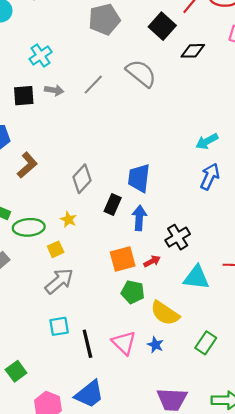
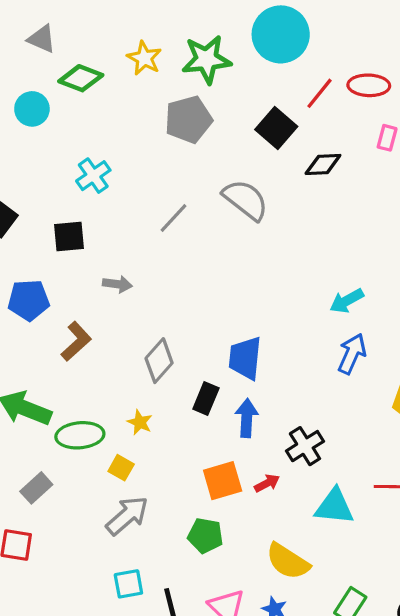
gray arrow: (54, 90) -> (117, 284), moved
yellow square: (56, 249) -> (121, 468), turned -35
green pentagon: (133, 292) -> (205, 536), moved

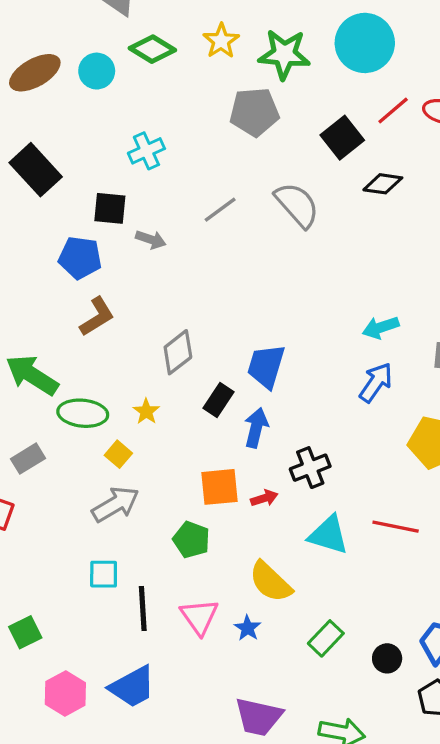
gray arrow: (117, 284) -> (151, 240), moved
blue pentagon: (29, 300) -> (80, 258), moved

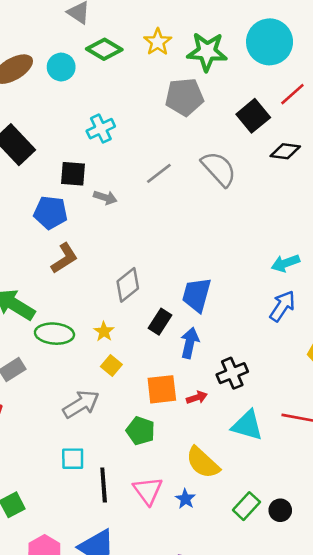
yellow square: (118, 454) -> (111, 365), moved
black circle: (387, 658) -> (280, 510), moved

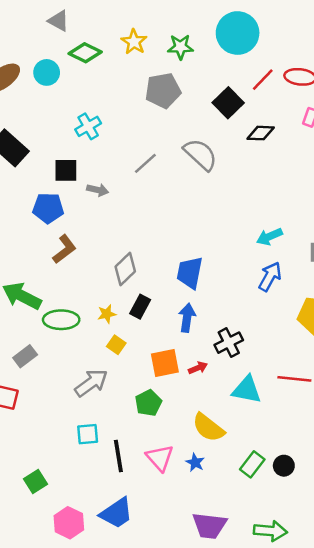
green star: (207, 52) -> (180, 47), size x0.7
black rectangle: (160, 322) -> (140, 307), moved
yellow star: (104, 332) -> (107, 314), turned 30
green pentagon: (141, 431) -> (148, 403), turned 30

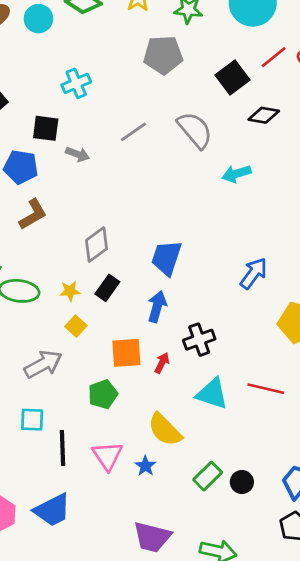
cyan arrow: (269, 237) -> (236, 174), moved
red arrow: (198, 368) -> (162, 363), turned -48

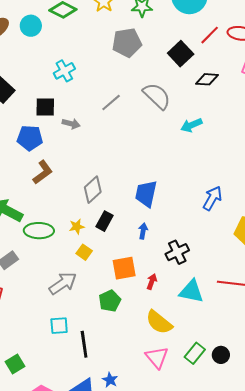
blue arrow: (157, 307) -> (143, 231), size x0.7
red arrow: (162, 363) -> (152, 282), moved
pink triangle: (107, 456) -> (157, 357), moved
blue star: (145, 466) -> (110, 380), moved

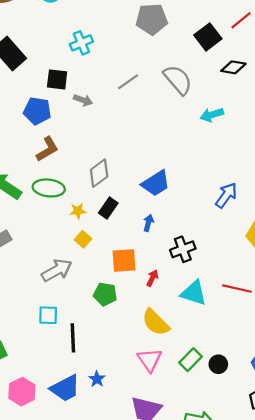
blue trapezoid: (146, 194) -> (156, 183), turned -140
green ellipse: (39, 231) -> (49, 188), moved
green pentagon: (110, 301) -> (105, 294), turned 30

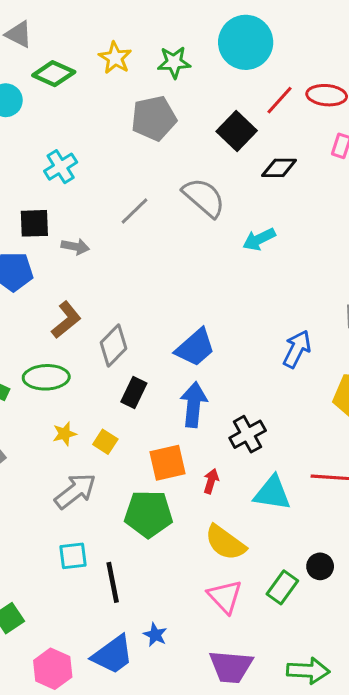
brown L-shape: (47, 149) -> (66, 320), moved
yellow star: (78, 211) -> (65, 434), moved
blue arrow: (148, 223) -> (194, 405), size x1.8
green pentagon: (105, 294) -> (148, 514), size x1.4
black circle: (218, 364) -> (320, 566), moved

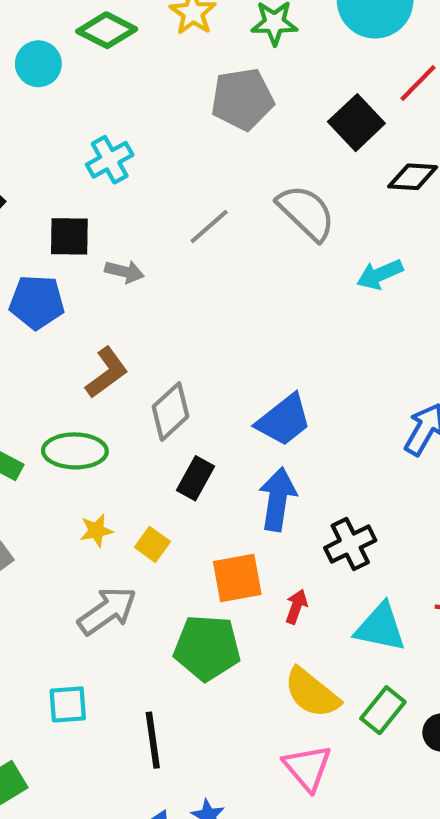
cyan square: (73, 556) -> (68, 704), moved
green rectangle: (282, 587) -> (383, 710), moved

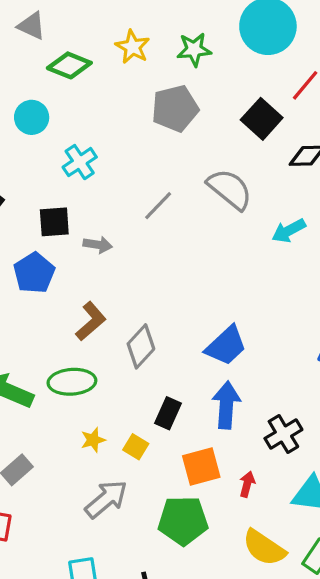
cyan circle: (38, 64) -> (32, 117), moved
blue pentagon: (37, 302) -> (34, 273), turned -30
black rectangle: (196, 478) -> (168, 413), moved

